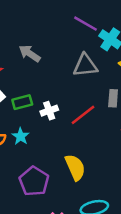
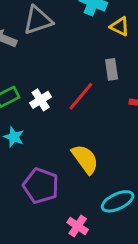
gray triangle: (85, 66) -> (38, 20), moved

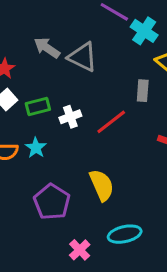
gray triangle: (38, 20) -> (83, 57), moved, turned 32
gray rectangle: (112, 69) -> (143, 91), moved

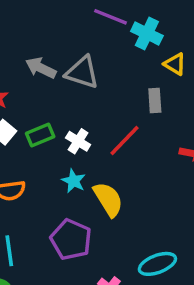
white cross: (70, 117) -> (78, 141), turned -30
cyan star: (36, 148) -> (74, 181), moved
yellow semicircle: (102, 185) -> (108, 199), moved

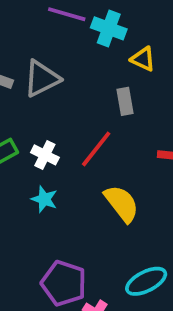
gray triangle: (82, 72) -> (42, 79), turned -39
yellow semicircle: (108, 199) -> (122, 204), moved
purple pentagon: (71, 239) -> (64, 283), moved

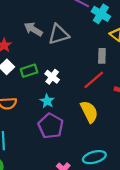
red line: (96, 149) -> (94, 80), moved
purple pentagon: (64, 283) -> (51, 126), moved

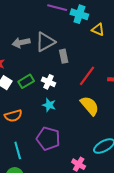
gray arrow: (33, 29) -> (21, 43), turned -30
gray rectangle: (102, 56) -> (64, 56), moved
purple pentagon: (51, 126) -> (48, 139), moved

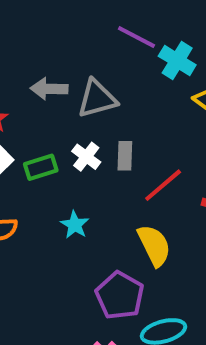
gray rectangle: (64, 56) -> (125, 156), moved
white cross: (48, 82) -> (86, 157), moved
purple pentagon: (48, 139) -> (120, 295), moved

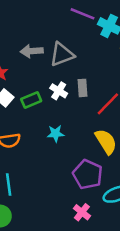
cyan star: (75, 225) -> (56, 134), turned -30

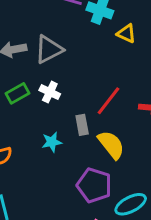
gray rectangle: (82, 88) -> (82, 125), moved
green rectangle: (31, 100) -> (17, 93), moved

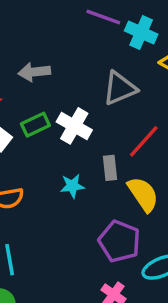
gray triangle: (49, 49) -> (120, 88), moved
white cross: (50, 92) -> (74, 126), size x1.4

